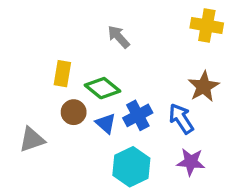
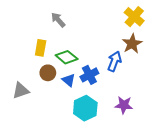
yellow cross: (207, 26) -> (134, 17), turned 30
gray arrow: (119, 37) -> (58, 20), moved
brown star: (204, 86) -> (132, 44), moved
blue arrow: (181, 119) -> (114, 61), moved, turned 54

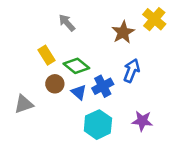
brown star: (132, 44) -> (123, 32), moved
yellow rectangle: (41, 48) -> (46, 55), turned -42

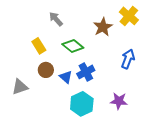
green diamond: (76, 66) -> (73, 46), moved
blue arrow: (131, 71) -> (128, 59), moved

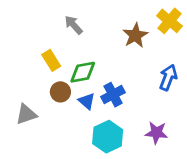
green diamond: (73, 46) -> (83, 72), moved, turned -50

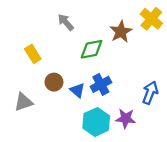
yellow rectangle: (51, 60) -> (33, 54), moved
green diamond: (83, 72) -> (92, 49), moved
blue arrow: (168, 77) -> (150, 93), moved
purple star: (156, 133) -> (126, 118), moved

